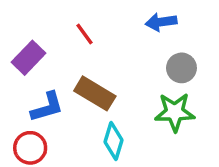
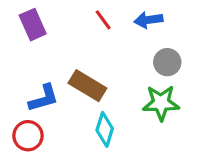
red line: (85, 34) -> (103, 20), moved
purple rectangle: (28, 58) -> (33, 25), moved, turned -68

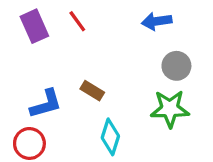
red line: (103, 20) -> (77, 21), moved
brown rectangle: (87, 86) -> (92, 91), size x0.6

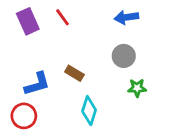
gray circle: (176, 66) -> (124, 56), moved
green star: (170, 109) -> (137, 88), size x0.6

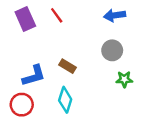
cyan diamond: (89, 111) -> (65, 100), moved

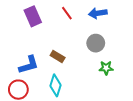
red line: (57, 15) -> (67, 13), moved
purple rectangle: (25, 19) -> (33, 16), moved

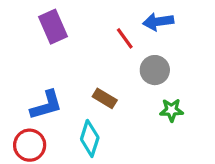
red line: (67, 13) -> (125, 38), moved
brown rectangle: (58, 57) -> (105, 98), moved

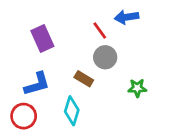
purple rectangle: (53, 27) -> (42, 39), moved
gray circle: (155, 70) -> (105, 57), moved

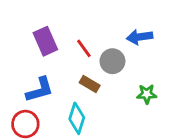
blue arrow: (127, 17) -> (140, 37), moved
red line: (100, 31) -> (84, 48), moved

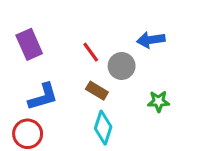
purple rectangle: (45, 41) -> (29, 44), moved
cyan diamond: (77, 118) -> (103, 128), moved

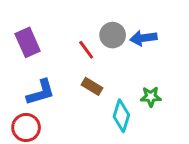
gray circle: (122, 66) -> (113, 35), moved
cyan diamond: (103, 128) -> (121, 116), moved

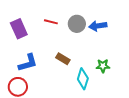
red line: (86, 50) -> (51, 22), moved, turned -40

